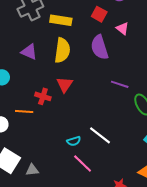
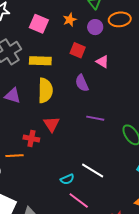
purple semicircle: (100, 47) -> (82, 83), size x0.7
purple line: (120, 84) -> (95, 118), moved

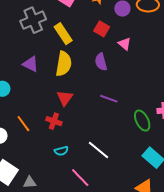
yellow rectangle: (40, 61) -> (63, 34), turned 45
red cross: (31, 139) -> (54, 121), moved
orange line: (15, 156) -> (23, 124), turned 48
cyan semicircle: (67, 179) -> (61, 151), moved

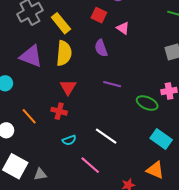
purple triangle: (30, 64) -> (31, 56), size x1.4
green ellipse: (142, 121) -> (147, 103), turned -35

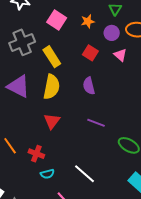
pink triangle: (123, 28) -> (120, 55), moved
red cross: (59, 111) -> (36, 154), moved

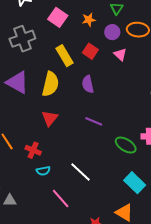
yellow rectangle: (52, 57) -> (65, 56), moved

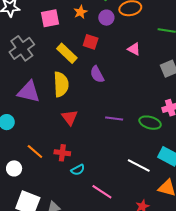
pink square: (58, 17) -> (50, 18), turned -30
pink triangle: (120, 54) -> (134, 49), moved
purple line: (94, 121) -> (114, 118), moved
white line: (80, 172) -> (139, 166), moved

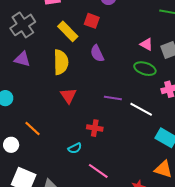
pink triangle: (134, 49) -> (146, 44), moved
purple triangle: (29, 92) -> (22, 59), moved, size x0.7
green ellipse: (150, 123) -> (145, 69), moved
red cross: (62, 153) -> (95, 128), moved
white line: (139, 166) -> (141, 109), moved

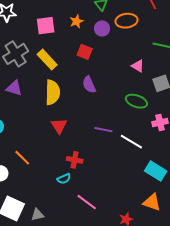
yellow rectangle: (68, 31) -> (47, 60), moved
pink triangle: (146, 44) -> (138, 66), moved
red cross: (95, 128) -> (75, 160), moved

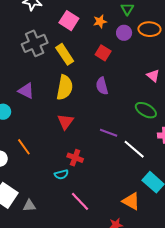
pink square: (46, 26) -> (69, 21), turned 30
purple triangle: (14, 88) -> (26, 91), moved
orange triangle: (152, 202) -> (131, 201), moved

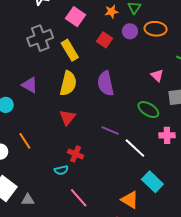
orange star: (100, 21) -> (111, 12), moved
red square: (103, 53) -> (105, 40), moved
purple semicircle: (102, 86) -> (106, 83), size x1.4

